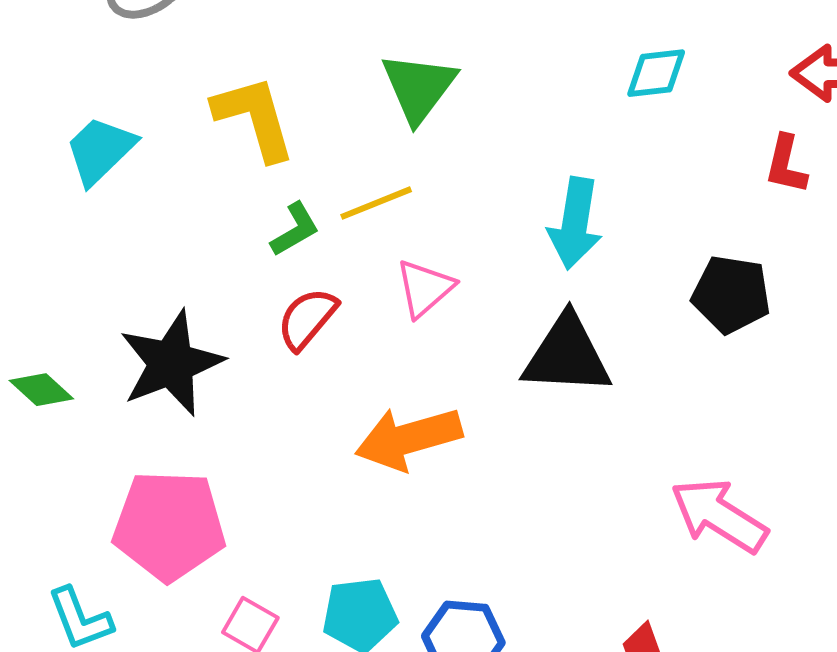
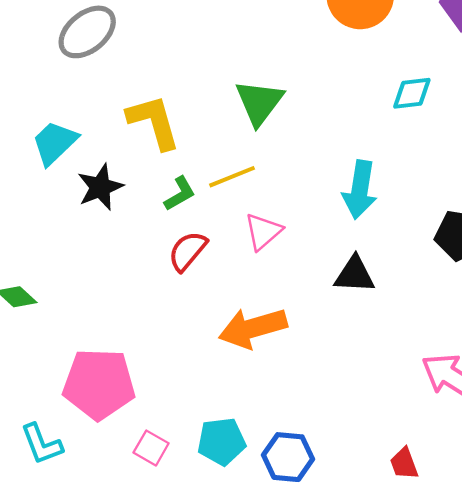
black triangle: (567, 355) -> (355, 275), size x0.7
black star: (171, 363) -> (100, 187), moved, size x0.7

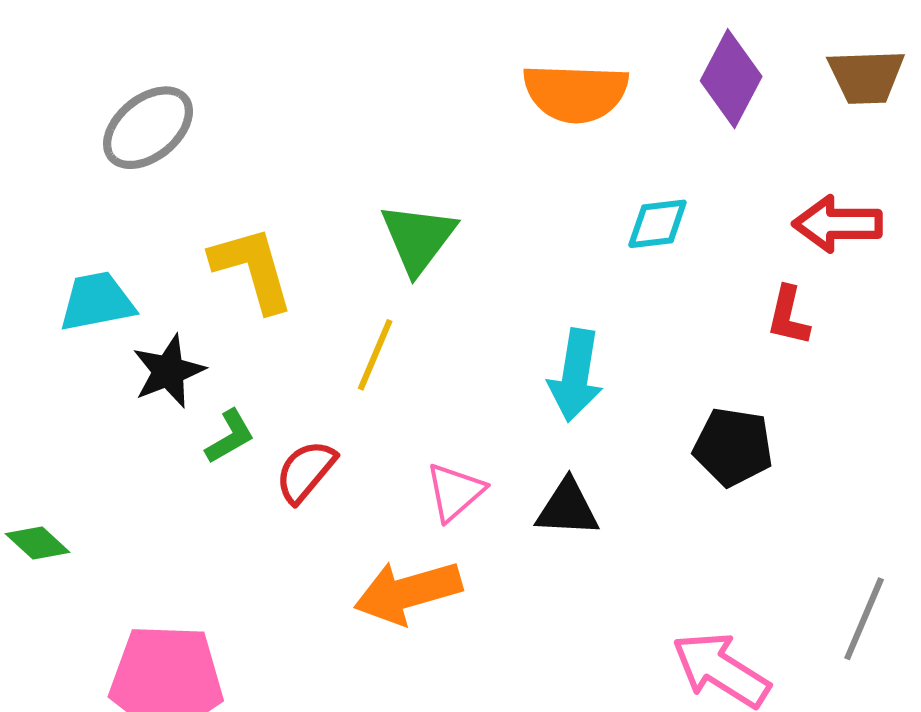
cyan trapezoid: (55, 143) -> (97, 302), turned 33
yellow line: (232, 177) -> (375, 355), turned -45
green L-shape: (180, 194) -> (230, 437), moved
pink triangle: (263, 231) -> (455, 492), moved

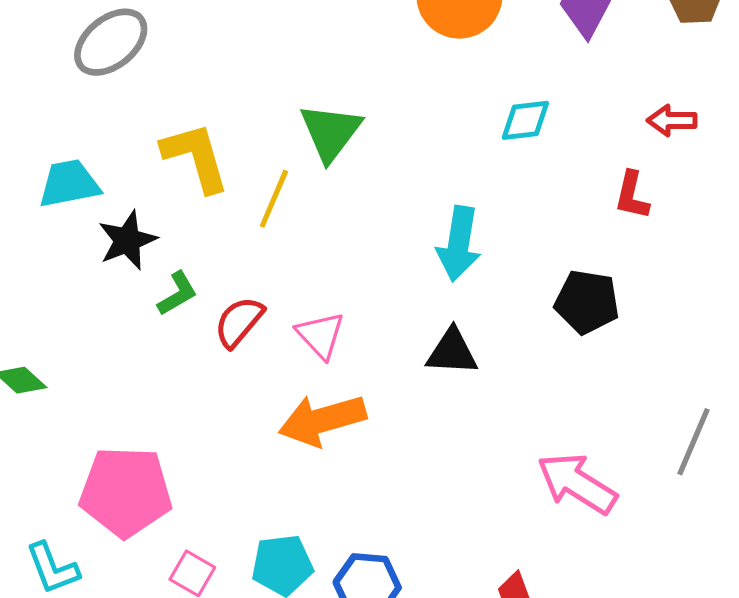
red arrow: (837, 224) -> (672, 120), size x0.7
yellow line: (375, 355) -> (274, 199), moved
pink triangle: (455, 492) -> (321, 335), moved, turned -32

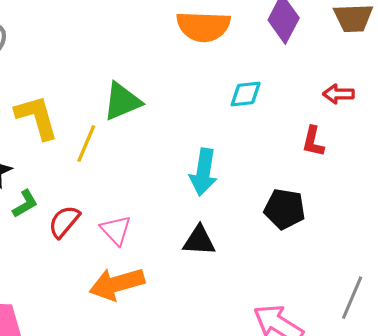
green triangle: (331, 132) -> (122, 101), turned 30

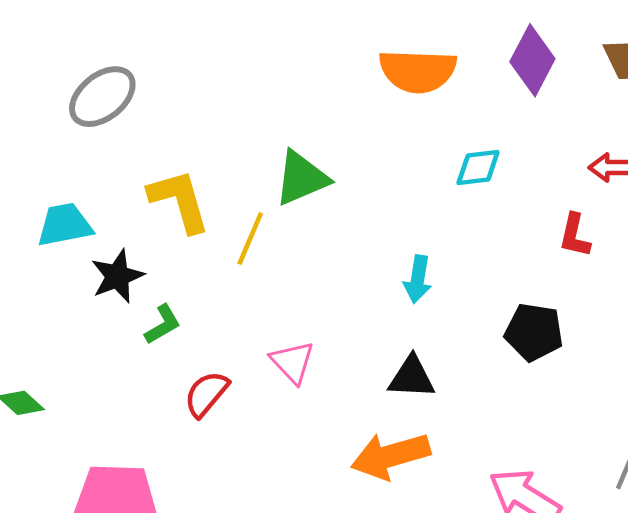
cyan arrow: (203, 172) -> (418, 279), size x0.7
red semicircle: (64, 222) -> (206, 394), moved
orange arrow: (117, 284) -> (391, 456), moved

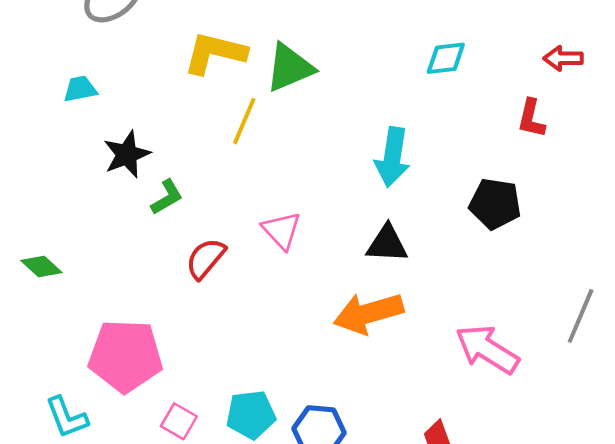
yellow L-shape: (179, 201) -> (215, 53), moved, turned -60
cyan trapezoid: (65, 225) -> (80, 89), moved, size x0.7
cyan arrow: (418, 279) -> (392, 157), size x1.4

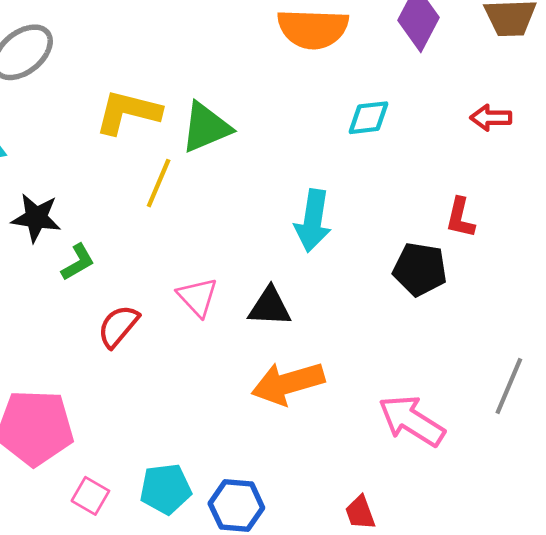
red L-shape: (531, 118) -> (460, 218), moved
black star: (127, 154) -> (36, 218), turned 30
black triangle: (387, 244) -> (270, 307), moved

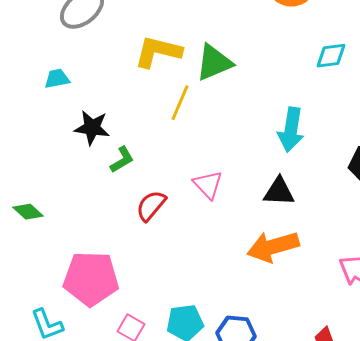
black triangle: (270, 307) -> (279, 192), moved

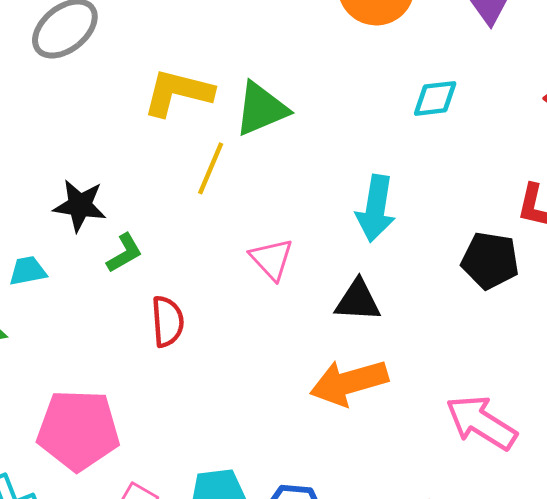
cyan trapezoid: (57, 79) -> (28, 271), moved
pink triangle: (208, 185) -> (272, 259), moved
red semicircle: (151, 206) -> (167, 321), turned 136

